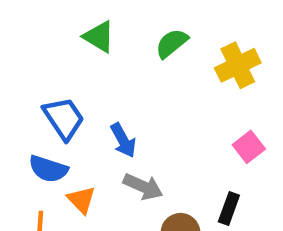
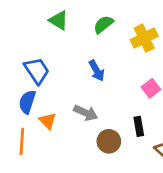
blue arrow: (123, 140) -> (97, 71), moved
blue semicircle: (48, 169) -> (27, 102), turned 90
black rectangle: (229, 209) -> (139, 126), turned -30

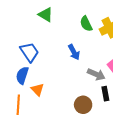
green semicircle: (103, 24) -> (86, 24), moved, turned -77
gray arrow: (86, 113) -> (96, 74), moved

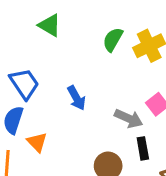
green semicircle: (86, 24) -> (113, 39), turned 56
blue arrow: (74, 52) -> (76, 98), moved

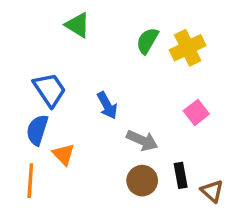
gray arrow: (129, 118) -> (142, 140), moved
black rectangle: (143, 148) -> (181, 175), moved

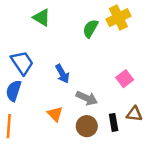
yellow cross: (188, 48) -> (118, 18), moved
orange triangle: (63, 154) -> (55, 114), moved
brown triangle: (212, 191) -> (134, 114), moved, turned -35

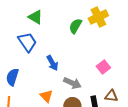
blue trapezoid: (22, 63) -> (27, 42), moved

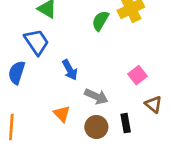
blue semicircle: (12, 77) -> (17, 73), moved
brown triangle: (111, 96) -> (153, 104), moved, turned 32

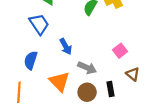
blue semicircle: (17, 73) -> (31, 60), moved
orange triangle: (62, 114) -> (59, 82), size x1.5

